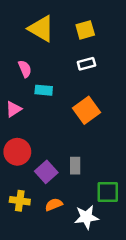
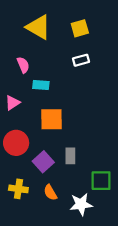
orange square: (86, 110) -> (51, 119), moved, turned 35
orange semicircle: (54, 205) -> (50, 192), turned -98

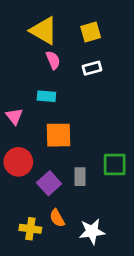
pink semicircle: (23, 65) -> (53, 60), moved
pink triangle: (13, 103) -> (14, 116), turned -35
green square: (101, 181) -> (115, 165), moved
yellow cross: (18, 189) -> (30, 229), moved

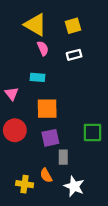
gray rectangle: (80, 177) -> (63, 157), moved
purple square: (49, 183) -> (50, 138), moved, turned 30
white star: (92, 231) -> (74, 186), turned 30

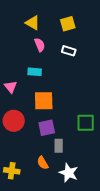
yellow triangle: (35, 25) -> (33, 23), size x0.7
white rectangle: (74, 55) -> (69, 51), turned 32
yellow cross: (25, 184) -> (12, 171), moved

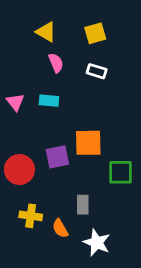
pink triangle: (11, 87) -> (15, 102), moved
orange square: (44, 101) -> (88, 143), moved
purple square: (47, 128) -> (57, 157), moved
yellow cross: (12, 171) -> (31, 216), moved

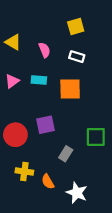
yellow triangle: (46, 32) -> (13, 42), moved
pink triangle: (15, 102) -> (12, 81), turned 32
orange square: (88, 143) -> (70, 89), moved
gray rectangle: (83, 205) -> (66, 154), moved, turned 32

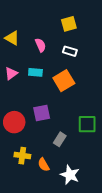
orange square: (70, 89) -> (64, 81), turned -30

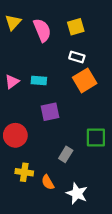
yellow triangle: (12, 38) -> (13, 22), moved, turned 42
pink semicircle: (41, 45) -> (42, 30), moved, size x1.5
orange square: (64, 81) -> (85, 80), moved
purple square: (42, 113) -> (50, 112), moved

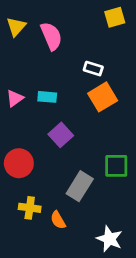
yellow square: (76, 27) -> (115, 17), moved
purple square: (50, 112) -> (61, 135), turned -30
gray rectangle: (66, 154) -> (80, 186), size x1.5
white star: (77, 193) -> (109, 239), moved

